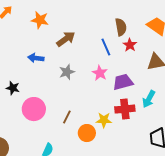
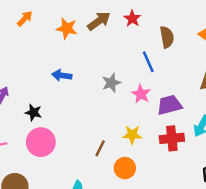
brown arrow: (66, 39) -> (99, 21), moved
red star: (130, 45) -> (132, 19), moved
gray star: (67, 72) -> (111, 83), moved
pink circle: (34, 109) -> (41, 142), moved
yellow star: (104, 120) -> (132, 135), moved

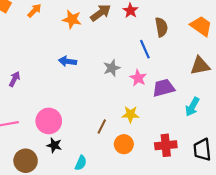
black star: (33, 112) -> (54, 145), moved
red cross: (172, 138) -> (166, 145), moved

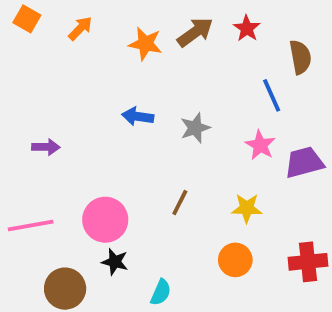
gray star: (112, 68) -> (195, 128), moved
purple arrow: (15, 79) -> (46, 147), turned 64
brown line: (102, 127) -> (180, 202), moved

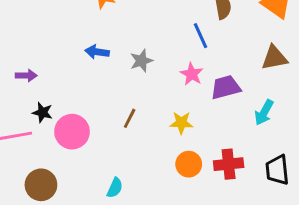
orange circle: (235, 260) -> (189, 164), moved
black star: (115, 262) -> (42, 112), moved

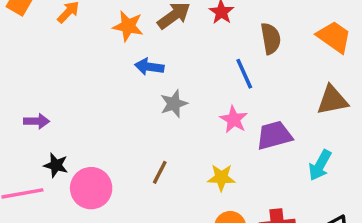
blue arrow: (97, 52) -> (149, 67), moved

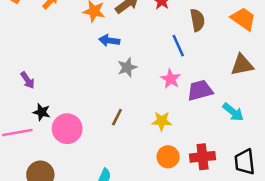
purple arrow: (37, 121) -> (28, 80), turned 54
cyan arrow: (320, 165) -> (233, 112), turned -80

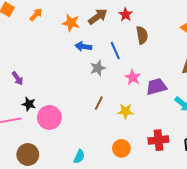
brown semicircle: (197, 20) -> (142, 35), moved
blue line: (178, 46) -> (115, 51), moved
brown line: (117, 117) -> (99, 103), moved
orange circle: (168, 157) -> (121, 148), moved

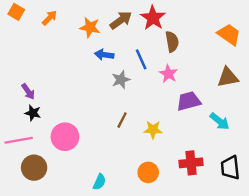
red star: (126, 15) -> (153, 18), size x1.5
pink star: (133, 77) -> (168, 74), moved
black star: (29, 104) -> (33, 113), moved
brown circle: (28, 154) -> (34, 168), moved

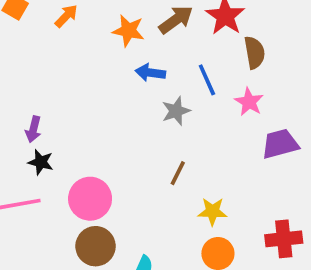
purple arrow: (28, 92) -> (33, 129), turned 49
yellow star: (153, 130) -> (212, 211), moved
brown circle: (34, 168) -> (96, 246), moved

